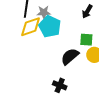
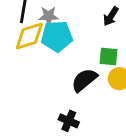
cyan pentagon: (50, 26) -> (57, 36), turned -30

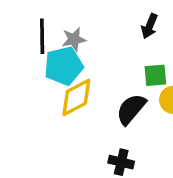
yellow diamond: (29, 36) -> (76, 97), moved
cyan pentagon: (57, 36) -> (64, 66), moved

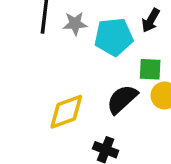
cyan pentagon: (64, 66) -> (114, 37), moved
yellow diamond: (76, 97) -> (66, 112), moved

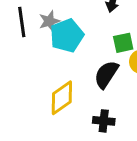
cyan pentagon: (114, 37) -> (67, 36), moved

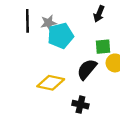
yellow diamond: (62, 98) -> (51, 83), turned 40

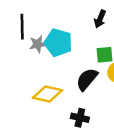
gray star: (49, 23) -> (38, 44), moved
cyan pentagon: (61, 36) -> (58, 43), turned 30

